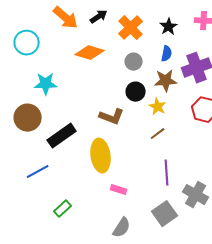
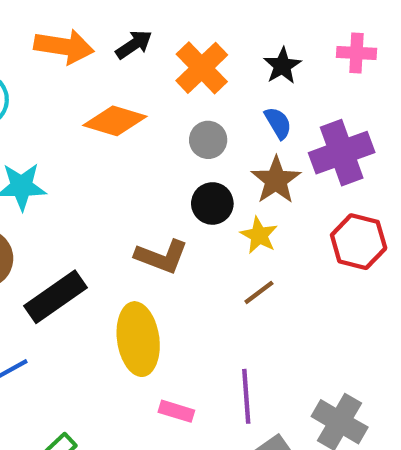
orange arrow: (66, 18) -> (64, 47), turned -32
blue semicircle: (167, 54) -> (278, 123), turned -42
brown star: (166, 81) -> (276, 180), turned -30
purple line: (167, 173) -> (246, 396), moved

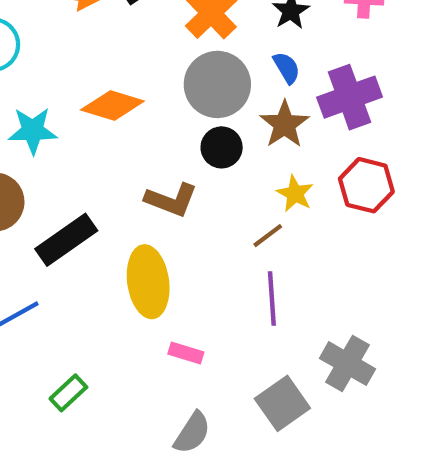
orange diamond: (115, 121) -> (112, 105), moved
gray circle: (208, 140) -> (217, 84), size x1.8
yellow star: (259, 235) -> (295, 194), moved
purple line: (246, 396) -> (272, 298), moved

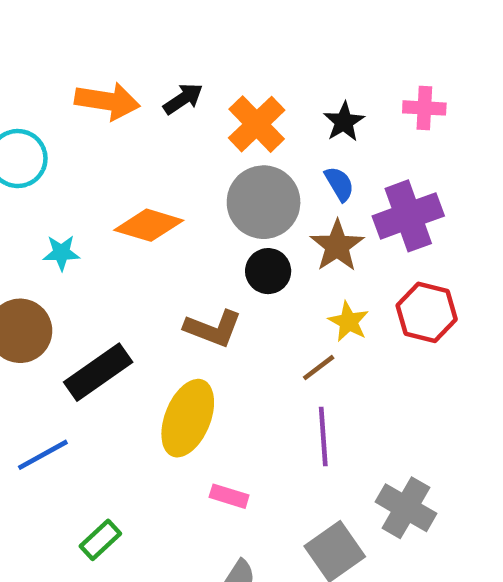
cyan star: (33, 131) -> (61, 253), size x0.7
yellow ellipse: (148, 282) -> (188, 418), turned 30

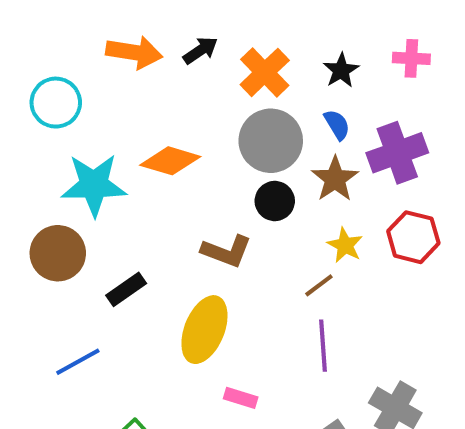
cyan star: (61, 253) -> (94, 185), size x2.0
black rectangle: (98, 372) -> (126, 289), size x0.7

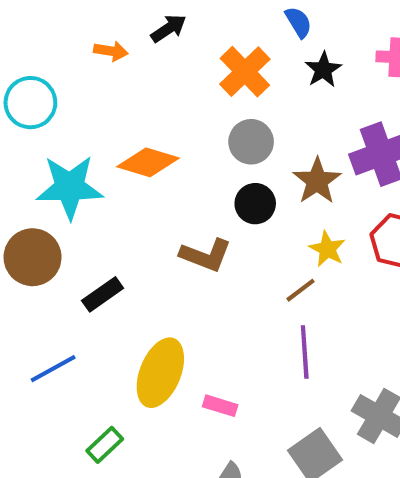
black arrow: (200, 50) -> (169, 28), moved
orange arrow: (134, 52) -> (111, 51), size x0.6
blue semicircle: (337, 125) -> (298, 22), moved
gray circle: (271, 141) -> (251, 142), size x0.7
yellow ellipse: (204, 330) -> (160, 373), moved

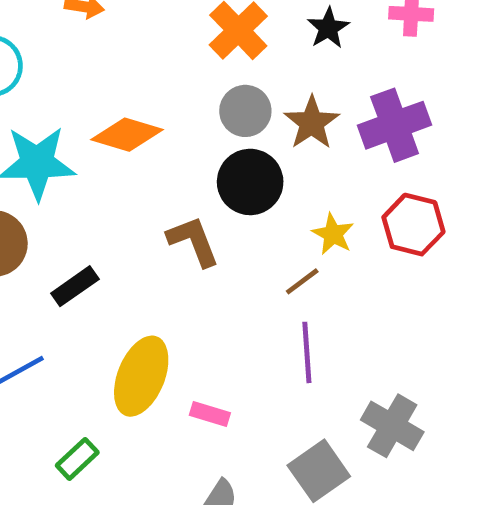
brown star: (317, 181) -> (312, 123), moved
black circle: (255, 204) -> (250, 182), size x1.4
brown L-shape: (206, 255) -> (193, 241), turned -132

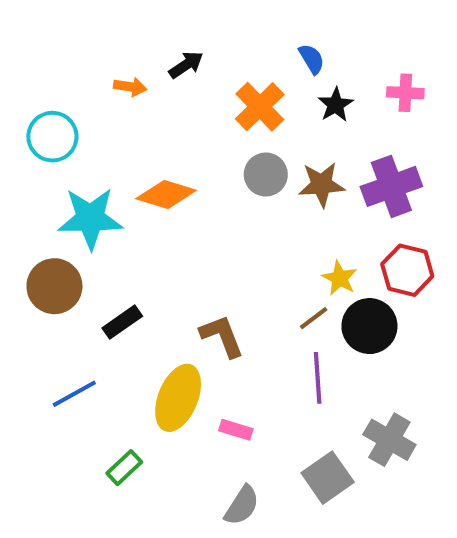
brown star: (312, 123) -> (322, 184), turned 30
black circle: (250, 182) -> (369, 326), moved
brown L-shape: (193, 241) -> (222, 336), moved

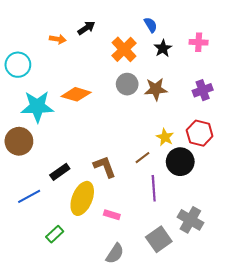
purple cross: (391, 186) -> (203, 90), moved, size x0.7
brown line: (314, 318) -> (142, 158), moved
black rectangle: (122, 322) -> (60, 172), moved

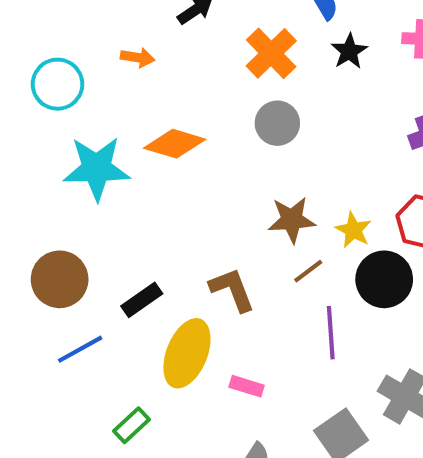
orange arrow: (58, 39) -> (138, 57), moved
brown star: (156, 89) -> (292, 220), moved
brown circle: (19, 141) -> (60, 279), moved

